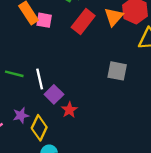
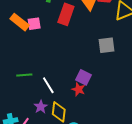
white line: (40, 79) -> (48, 85), moved
purple square: (54, 94) -> (84, 77), moved

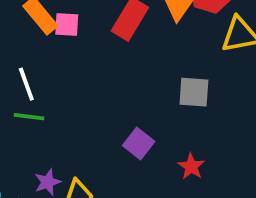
white line: (48, 85) -> (26, 84), moved
red star: (78, 89) -> (191, 166), moved

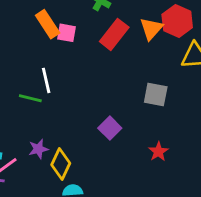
white line: (26, 84) -> (46, 80), moved
red star: (191, 166) -> (158, 152), moved

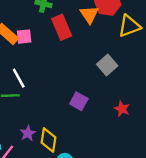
red rectangle: (114, 34) -> (62, 27), turned -45
gray square: (156, 95) -> (107, 65), turned -36

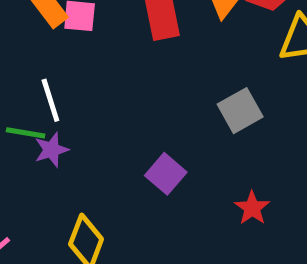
purple star: (28, 133) -> (51, 150), moved

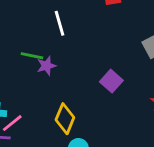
white line: (50, 100) -> (59, 23), moved

